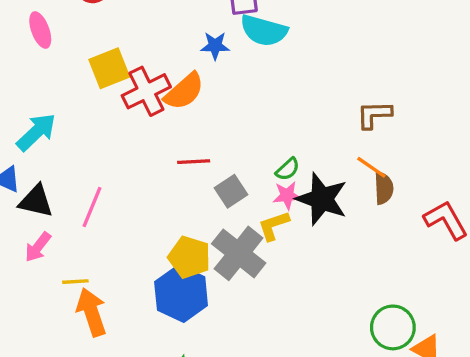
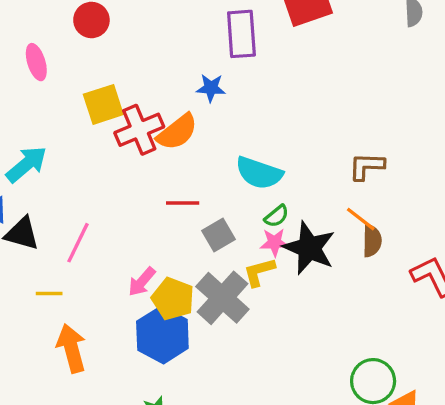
cyan semicircle: (264, 31) -> (259, 173), moved
pink arrow: (38, 247) -> (142, 282), moved
yellow line: (75, 282) -> (49, 293), moved

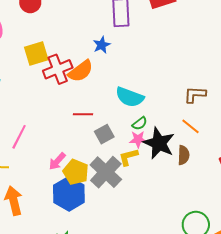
blue star: (211, 88) -> (102, 45), turned -30
brown semicircle: (372, 241) -> (183, 155), moved

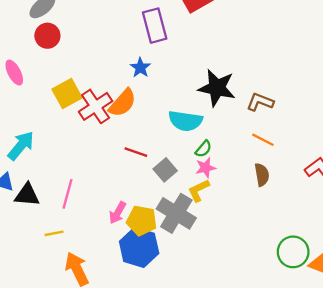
brown L-shape: (195, 95) -> (260, 102), turned 30
red line: (83, 114) -> (136, 152), turned 30
black star: (159, 143) -> (217, 88), moved

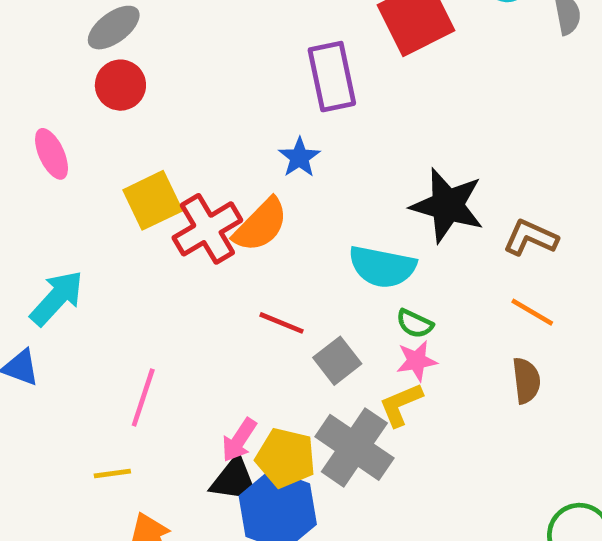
green semicircle: (203, 149) -> (415, 324), turned 72
black triangle: (27, 195) -> (235, 480), moved

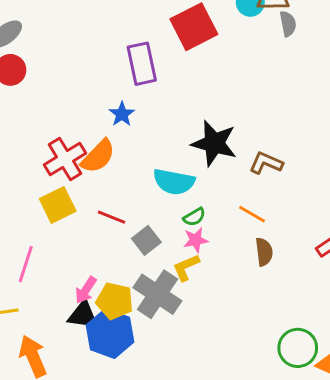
yellow square: (153, 200) -> (58, 205), moved
orange line: (532, 312) -> (252, 214), moved
green semicircle: (415, 324) -> (194, 217), turned -55

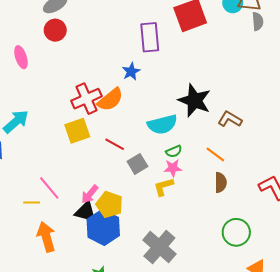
cyan semicircle: (174, 182) -> (162, 124), turned -32
pink line: (26, 264) -> (49, 188), moved, turned -65
gray cross: (157, 294) -> (159, 247), moved
green circle: (298, 348) -> (236, 232), moved

